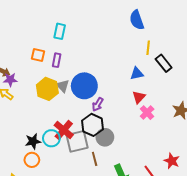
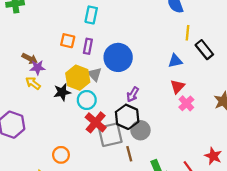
blue circle: (84, 86) -> (118, 57), moved
cyan circle: (51, 138) -> (87, 100), moved
black star: (33, 141) -> (62, 92), moved

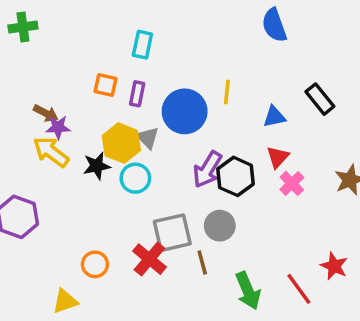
yellow line: (188, 33) -> (227, 92), moved
yellow arrow: (33, 83) -> (51, 152), size x1.5
purple arrow: (133, 94) -> (207, 169), size x1.5
black hexagon: (127, 117) -> (236, 176), moved
red cross: (96, 122) -> (149, 259), moved

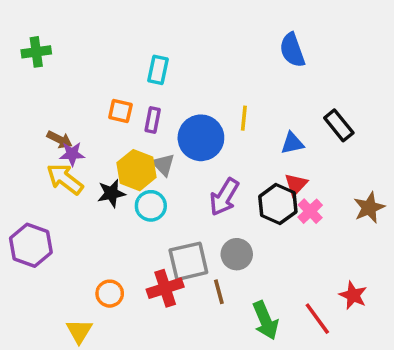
black hexagon: (236, 176) -> (278, 204), moved
red cross: (149, 259) -> (165, 288), turned 32
yellow triangle: (65, 301) -> (79, 331), turned -40

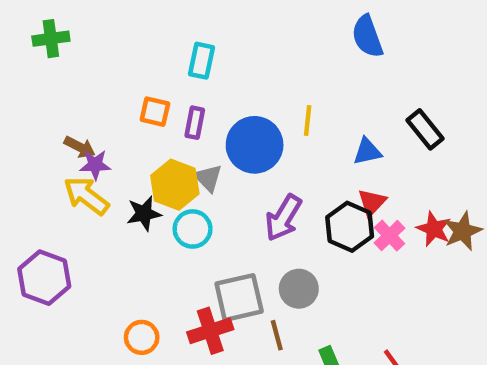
red star: (353, 295) -> (434, 229), moved

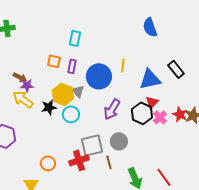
blue triangle: (367, 151) -> (150, 79), size x1.6

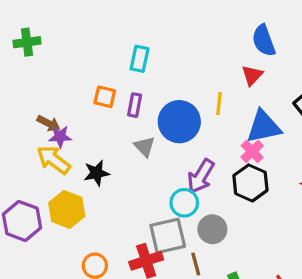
yellow hexagon: (63, 94) -> (67, 209), moved
red triangle: (152, 102) -> (252, 75), moved
cyan circle: (71, 114) -> (184, 203), moved
pink cross: (160, 117) -> (252, 151), moved

